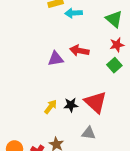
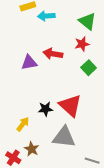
red star: (117, 45) -> (82, 44), moved
yellow arrow: (51, 107) -> (23, 124), moved
gray triangle: (89, 133) -> (64, 137), size x1.6

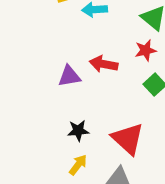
black star: (46, 109) -> (78, 131), moved
yellow arrow: (23, 124) -> (78, 165), moved

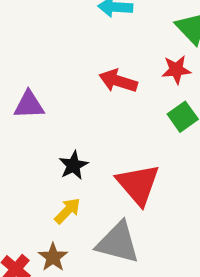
purple triangle: (69, 76) -> (29, 105), moved
black star: (78, 131) -> (73, 165), turned -30

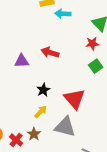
red arrow: (118, 81) -> (50, 52), moved

